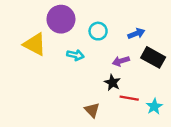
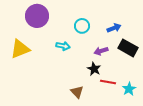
purple circle: (61, 19) -> (37, 16), moved
yellow triangle: (35, 44) -> (20, 49), moved, turned -50

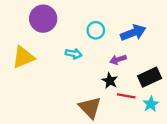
blue arrow: (114, 28) -> (133, 33), size x1.5
black rectangle: (128, 48) -> (150, 77), moved, turned -54
brown triangle: (77, 92) -> (90, 108), size x1.5

